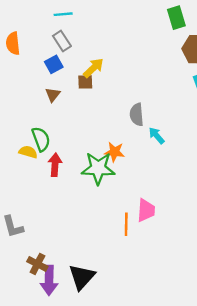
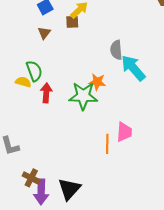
cyan arrow: (157, 136) -> (133, 68), size x1.8

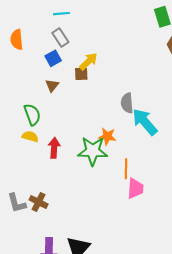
green semicircle: (34, 71) -> (32, 115), moved
orange line: (107, 144) -> (126, 169), moved
brown cross: (31, 178) -> (39, 202), moved

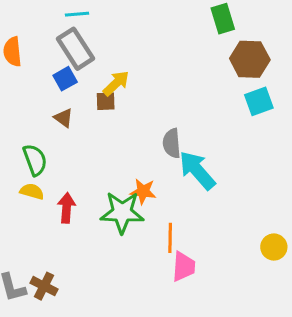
gray rectangle: (60, 37) -> (76, 49), size x1.5
brown triangle: (52, 85) -> (64, 118), turned -32

